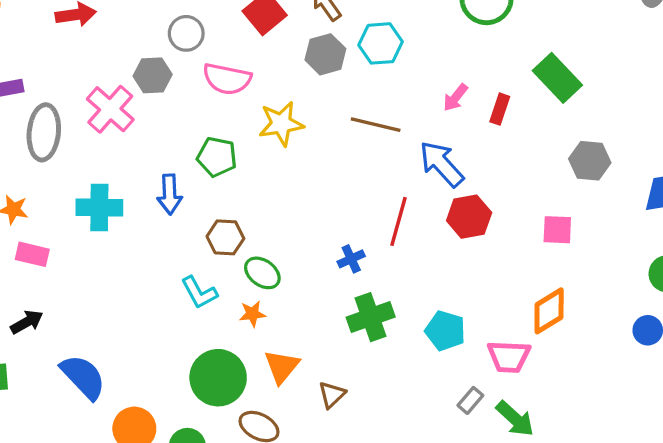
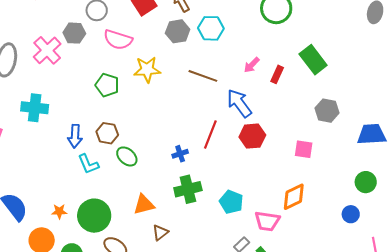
blue arrow: (170, 194) -> (75, 136), moved
orange star: (252, 314) -> (59, 211), moved
orange triangle: (282, 366) -> (144, 205), moved, turned 30

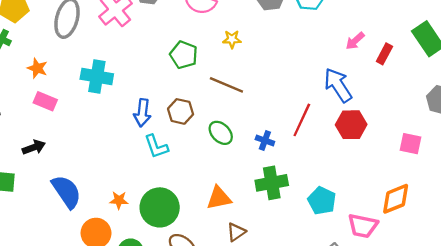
yellow star: (147, 70) -> (232, 39), size x0.6
brown line: (203, 76) -> (226, 85), moved
blue cross: (180, 154) -> (265, 140), turned 35
green ellipse: (127, 156) -> (221, 133), moved

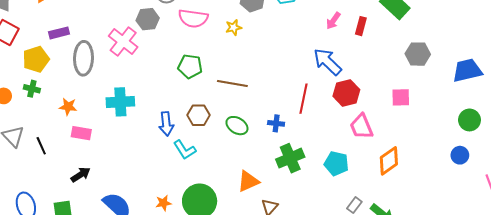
yellow star: (232, 39) -> (234, 27), moved
orange diamond: (396, 199) -> (389, 161), moved
pink trapezoid: (363, 226) -> (361, 127), moved, turned 68

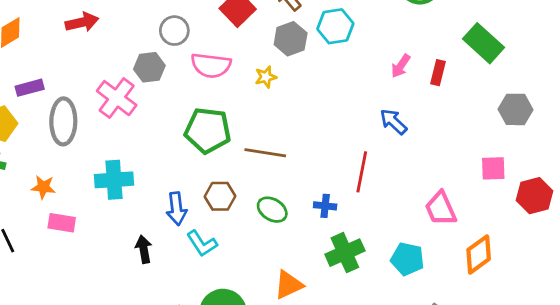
blue arrow: (327, 62) -> (393, 122), size x0.7
green pentagon: (190, 66) -> (208, 130), size x1.4
red hexagon: (346, 93) -> (535, 196), moved
black arrow: (81, 175) -> (144, 249), moved, turned -66

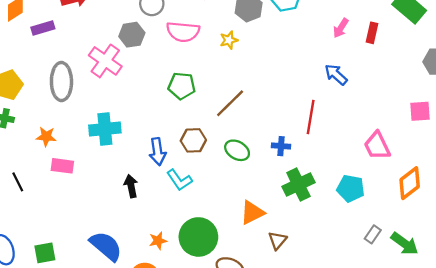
purple rectangle: (30, 88) -> (43, 28), moved
green pentagon: (208, 130) -> (182, 86), size x0.7
brown line: (265, 153) -> (230, 103), turned -52

